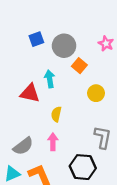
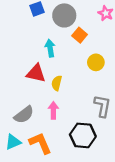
red triangle: (30, 93) -> (36, 73), moved

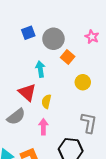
red triangle: (36, 73) -> (27, 92), turned 30
gray semicircle: (24, 115) -> (16, 117), moved

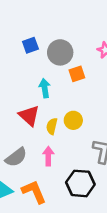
orange square: (68, 57) -> (77, 74), turned 32
yellow circle: (83, 82) -> (73, 120), moved
gray semicircle: (16, 117) -> (16, 157), moved

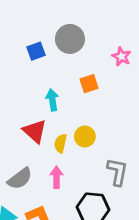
gray circle: (60, 52) -> (70, 39), moved

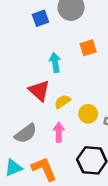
yellow circle: (85, 137) -> (88, 114), moved
yellow semicircle: (60, 143) -> (62, 102), turned 42

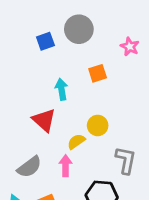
yellow semicircle: (62, 102) -> (76, 142), moved
yellow circle: (88, 114) -> (98, 125), moved

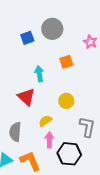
yellow semicircle: (76, 142) -> (45, 121), moved
pink arrow: (66, 166) -> (49, 140), moved
gray semicircle: (29, 167) -> (15, 132), turned 132

